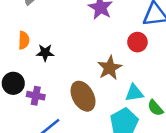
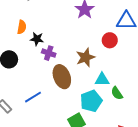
purple cross: (36, 96) -> (49, 53), moved

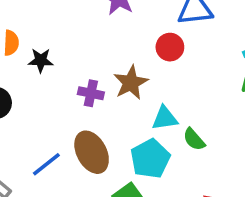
purple cross: (49, 53) -> (91, 93), moved
brown ellipse: (62, 77) -> (92, 152), moved

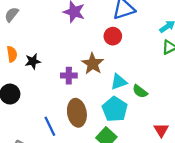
brown ellipse: (92, 152) -> (77, 113), turned 30
blue line: (46, 164) -> (50, 126), turned -66

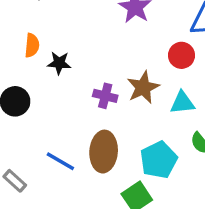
cyan triangle: (119, 82) -> (182, 103), moved
blue line: (50, 126) -> (60, 161), turned -48

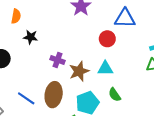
orange semicircle: (32, 45) -> (16, 16), moved
brown star: (143, 87) -> (79, 71), moved

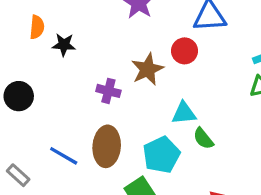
black star: (31, 37) -> (64, 45), moved
cyan triangle: (105, 68) -> (184, 113), moved
brown star: (79, 71) -> (147, 69), moved

